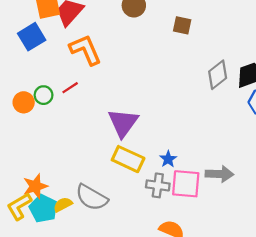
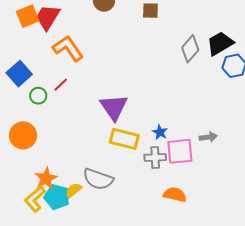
blue square: (32, 37) -> (19, 74), moved
orange circle: (24, 102) -> (23, 135), moved, size x1.4
gray arrow: (219, 174) -> (208, 137), size x0.7

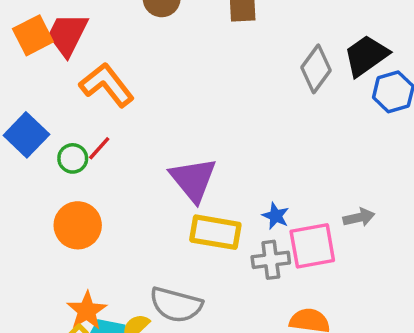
green circle: (38, 96) -> (73, 158), moved
orange circle: (23, 135) -> (78, 225), moved

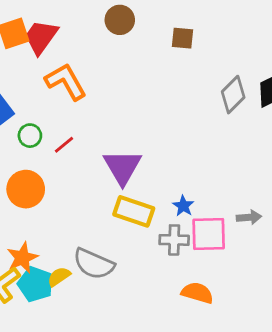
red line: (99, 148) -> (64, 145), moved

